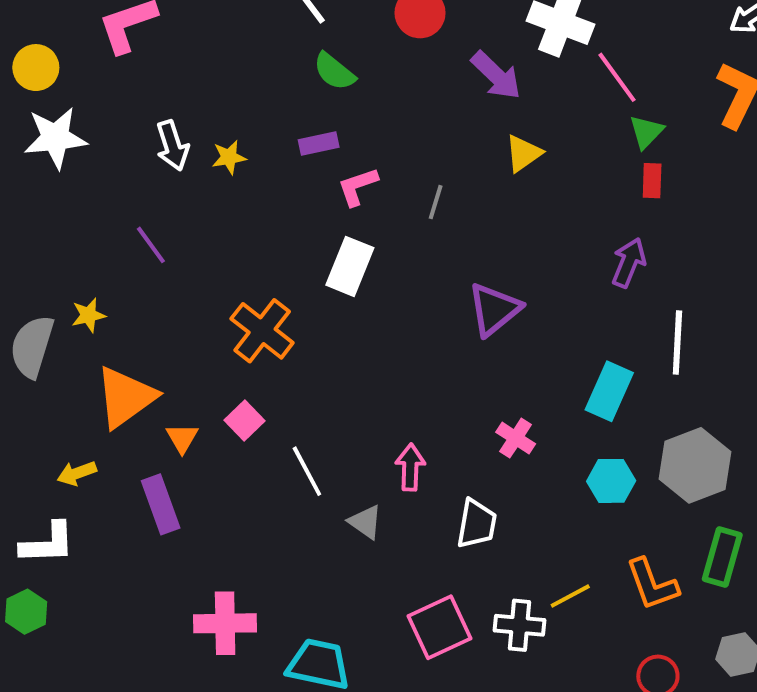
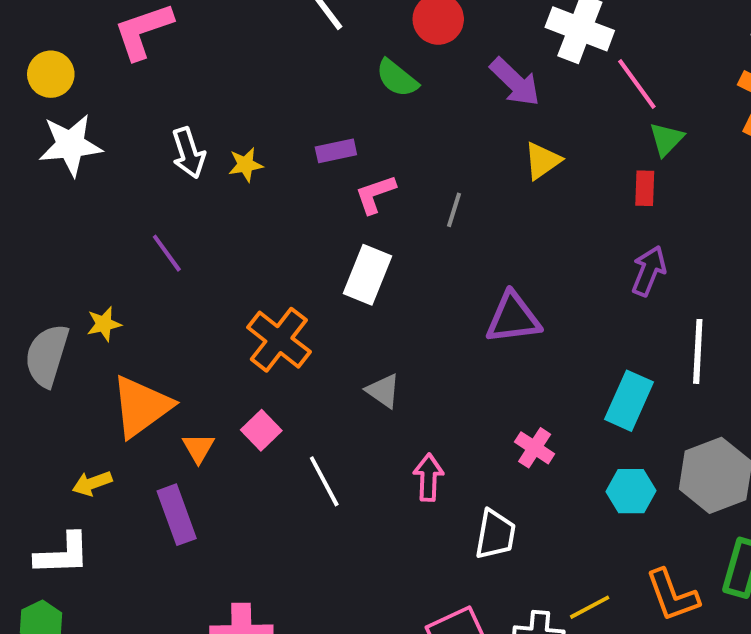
green semicircle: (334, 71) -> (397, 78), moved
red rectangle: (652, 181) -> (645, 188), moved
purple triangle: (494, 309) -> (513, 318), turned 32
gray triangle: (365, 522) -> (383, 391), moved

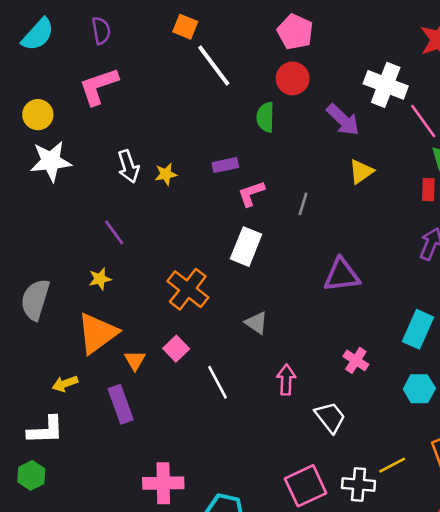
green semicircle: (397, 78) -> (265, 117), turned 52
yellow star: (104, 324) -> (100, 279), moved
white trapezoid: (495, 534) -> (330, 417), turned -48

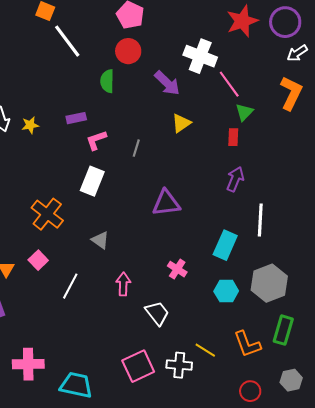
white line: (218, 382) -> (70, 286), turned 56
yellow line: (392, 465) -> (205, 350), turned 60

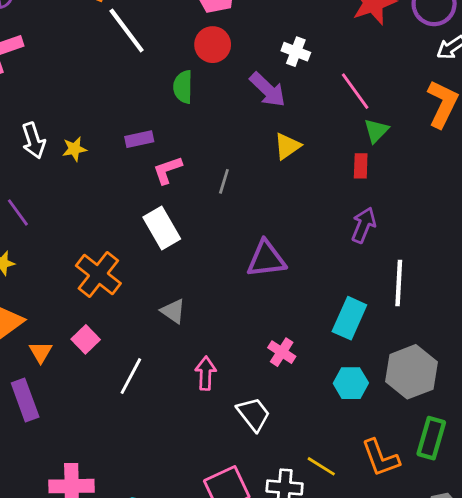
white cross: (200, 56) -> (296, 52), moved, size x0.6
white rectangle: (92, 181) -> (162, 228), turned -52

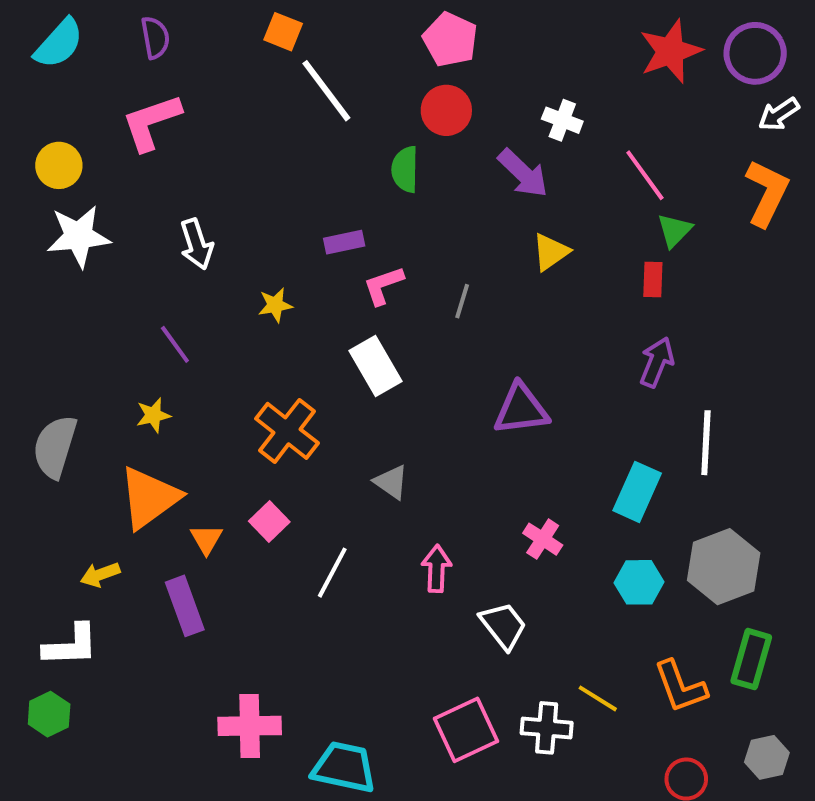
yellow star: (74, 149) -> (275, 305), moved

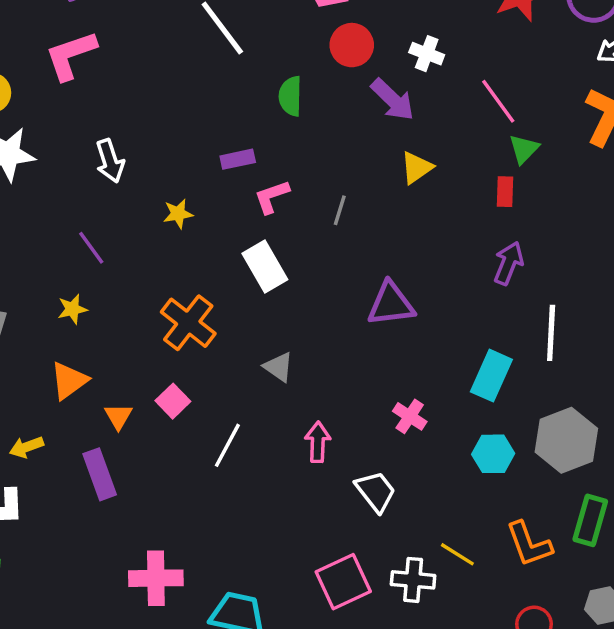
red circle: (446, 110) -> (352, 45), moved
orange triangle: (149, 498) -> (69, 381), size x0.7

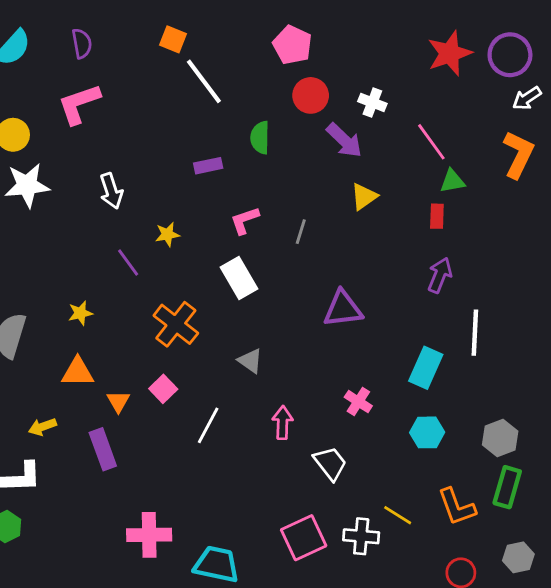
green triangle: (524, 149) -> (452, 181), turned 36
purple rectangle: (238, 159) -> (208, 166), moved
purple line: (91, 248) -> (128, 263), moved
orange triangle: (69, 381) -> (78, 372), turned 36
gray hexagon: (566, 440) -> (500, 438), moved, size x0.7

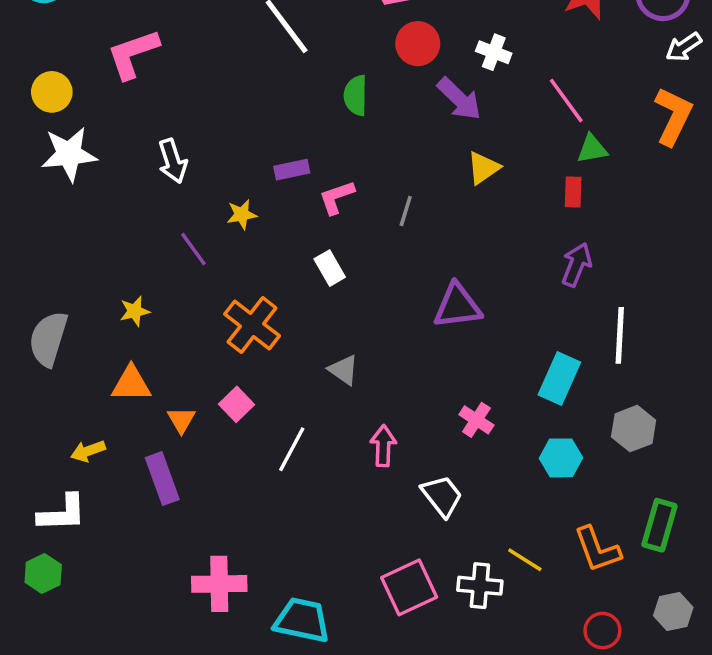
purple rectangle: (208, 166) -> (292, 170), moved
white rectangle: (239, 278) -> (330, 268), size x0.7
gray hexagon: (500, 438) -> (634, 429), moved

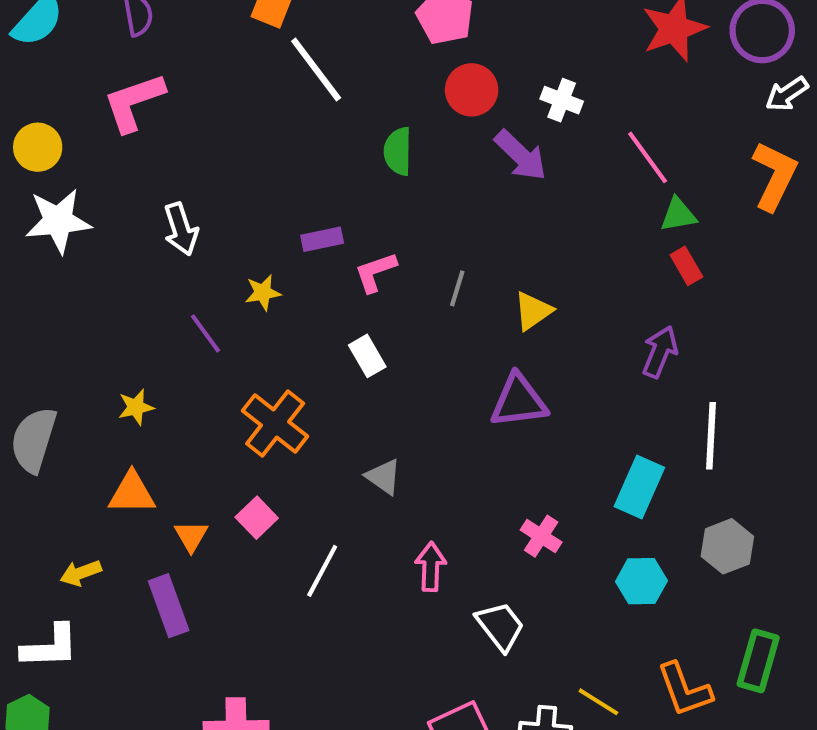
yellow triangle: (483, 168) -> (533, 311), moved
red rectangle: (573, 192) -> (686, 266), moved, turned -32

